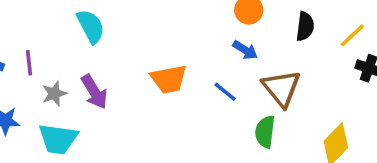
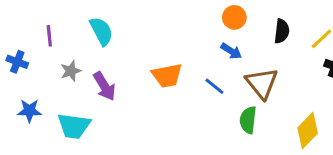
purple line: (29, 63) -> (49, 36), moved
gray star: (54, 94) -> (71, 71), moved

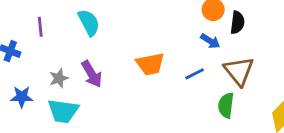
black semicircle: (282, 31) -> (237, 22), moved
gray star: (71, 71) -> (59, 78), moved
blue line: (214, 86) -> (195, 74), turned -66

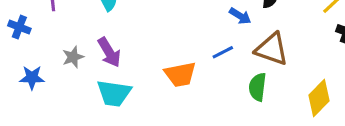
orange trapezoid: (150, 64) -> (180, 74), moved
brown triangle: (239, 71) -> (272, 49), turned -32
cyan trapezoid: (63, 111) -> (114, 93), moved

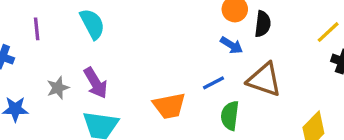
green semicircle: (258, 87) -> (230, 116), moved

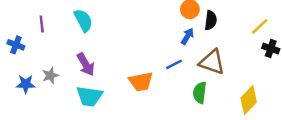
blue arrow: (232, 45) -> (187, 36), turned -91
gray star: (58, 88) -> (50, 75), moved
green semicircle: (230, 116) -> (200, 93), moved

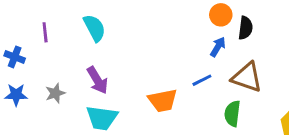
blue star: (26, 84) -> (16, 95), moved

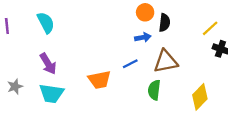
blue arrow: (218, 47) -> (143, 37), turned 49
brown triangle: (247, 77) -> (166, 61), turned -30
gray star: (55, 93) -> (15, 87), moved

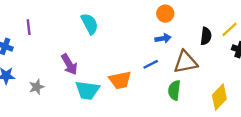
cyan semicircle: (46, 23) -> (90, 24), moved
black semicircle: (164, 23) -> (206, 36), moved
cyan trapezoid: (51, 93) -> (87, 90), moved

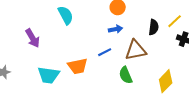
cyan semicircle: (90, 24) -> (66, 15), moved
purple arrow: (69, 64) -> (33, 38), moved
green semicircle: (174, 90) -> (126, 75), turned -30

